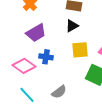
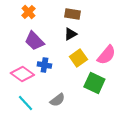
purple trapezoid: (36, 33) -> (34, 41), turned 75
yellow square: (80, 50) -> (78, 58), turned -30

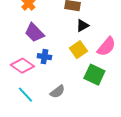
black triangle: (70, 34) -> (82, 26), moved

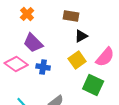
pink diamond: (22, 66) -> (16, 64), moved

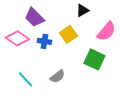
yellow square: (77, 60) -> (68, 34), moved

